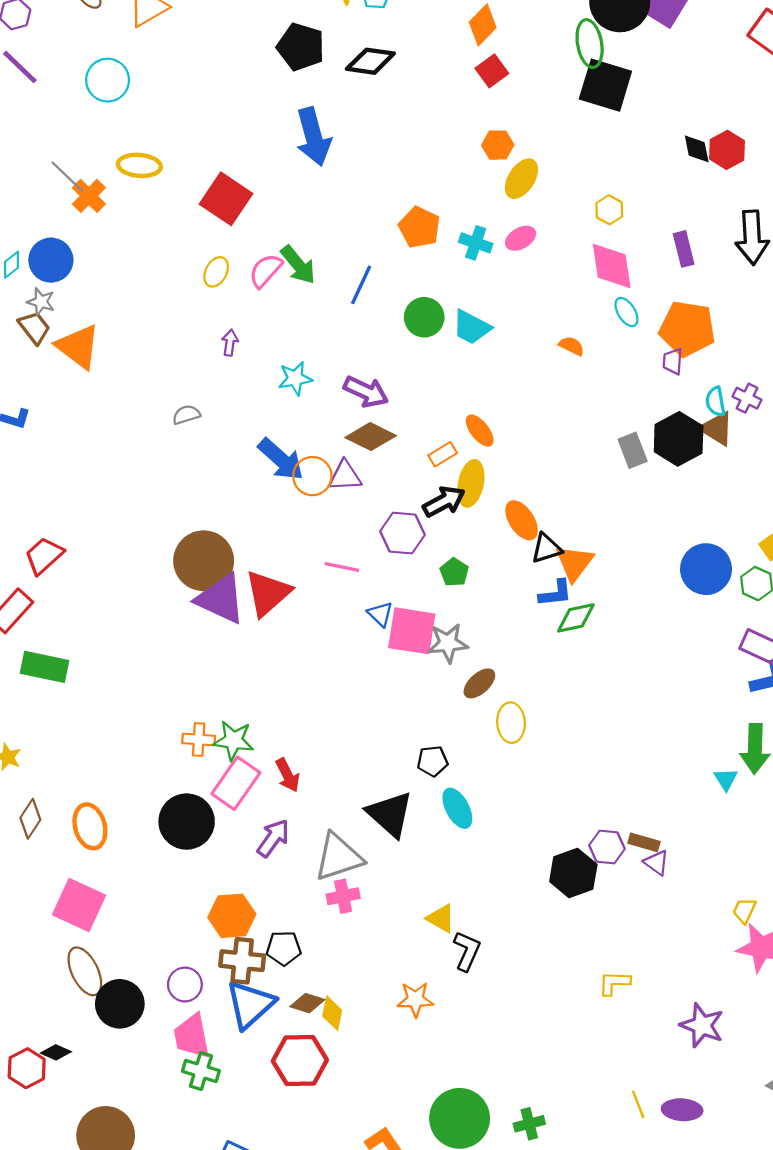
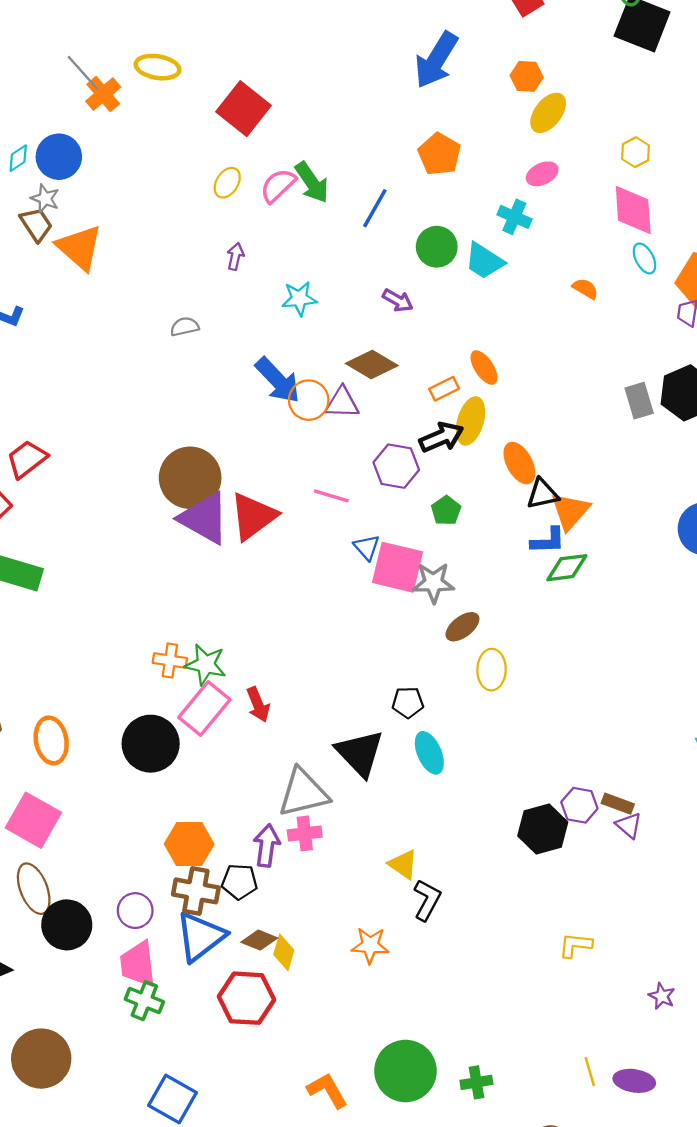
blue arrow: (313, 137) -> (436, 60), moved, turned 42
cyan cross: (476, 243) -> (514, 217), moved
purple arrow: (366, 392) -> (398, 300), moved, size x0.7
purple arrow: (273, 838) -> (267, 846), moved, turned -33
purple star: (702, 1025) -> (662, 996), size x0.6

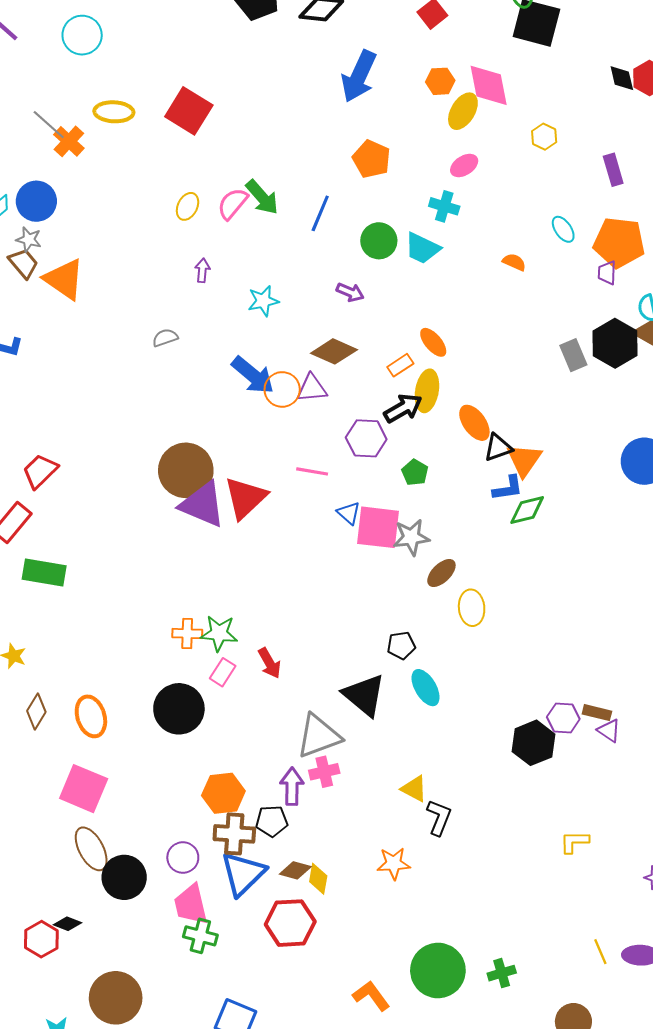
red square: (244, 109) -> (189, 111), moved
pink diamond: (633, 210) -> (489, 85), moved
pink rectangle: (204, 708) -> (223, 672), size x0.6

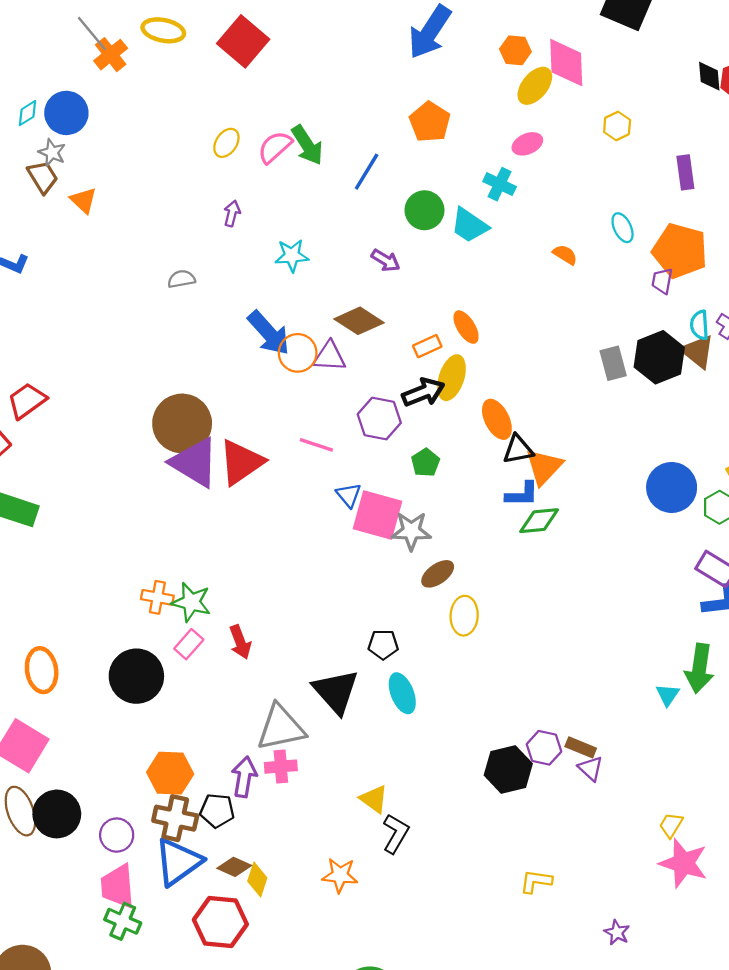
orange triangle: (64, 279) -> (83, 200), size x0.6
black circle: (124, 877) -> (57, 814), moved

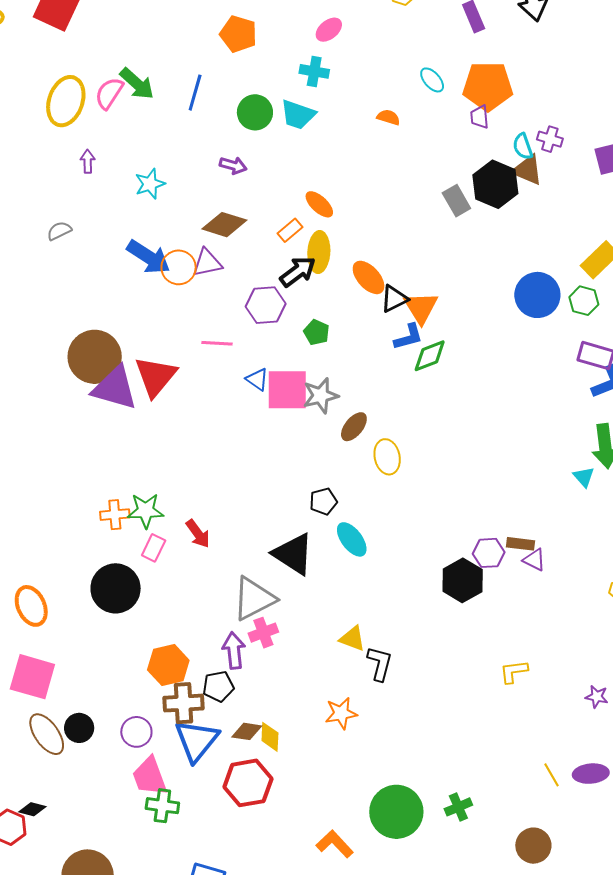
yellow ellipse: (226, 143) -> (66, 101), size x1.8
black circle: (57, 814) -> (79, 728), size x0.7

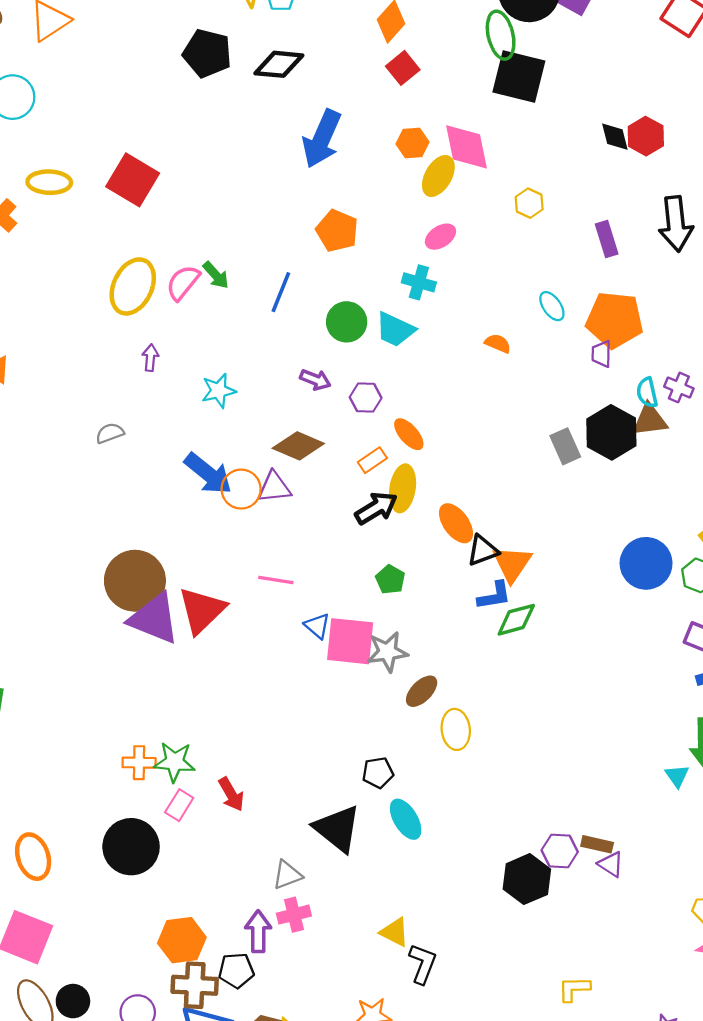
green arrow: (137, 84) -> (216, 275), size x0.7
brown triangle: (528, 170) -> (650, 420), turned -36
purple hexagon: (266, 305) -> (366, 398), moved, size x0.7
gray triangle: (254, 599) -> (287, 875), size x0.6

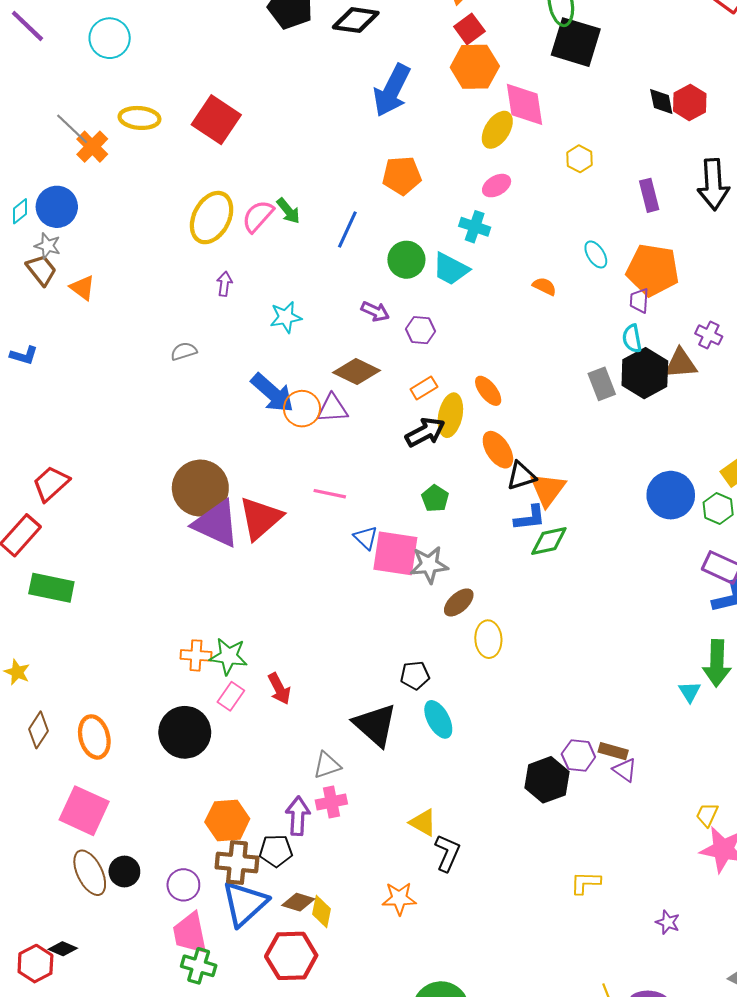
orange hexagon: (413, 143) -> (475, 67), moved, size x1.6
orange pentagon: (337, 231) -> (402, 176), turned -30
cyan semicircle: (647, 393) -> (632, 338), moved
orange ellipse: (409, 434) -> (488, 391), moved

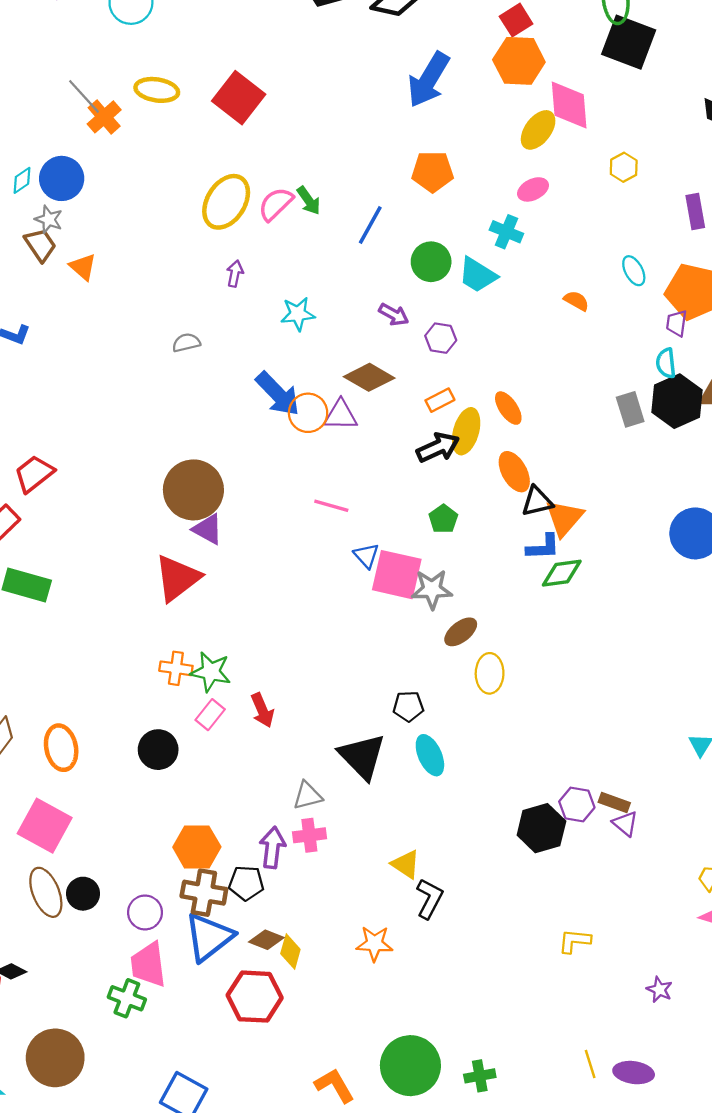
red triangle: (260, 518) -> (177, 578), moved
purple triangle: (216, 524) -> (208, 529), size x0.6
black circle: (185, 732) -> (158, 750), size x0.7
green cross: (199, 966) -> (127, 998), moved

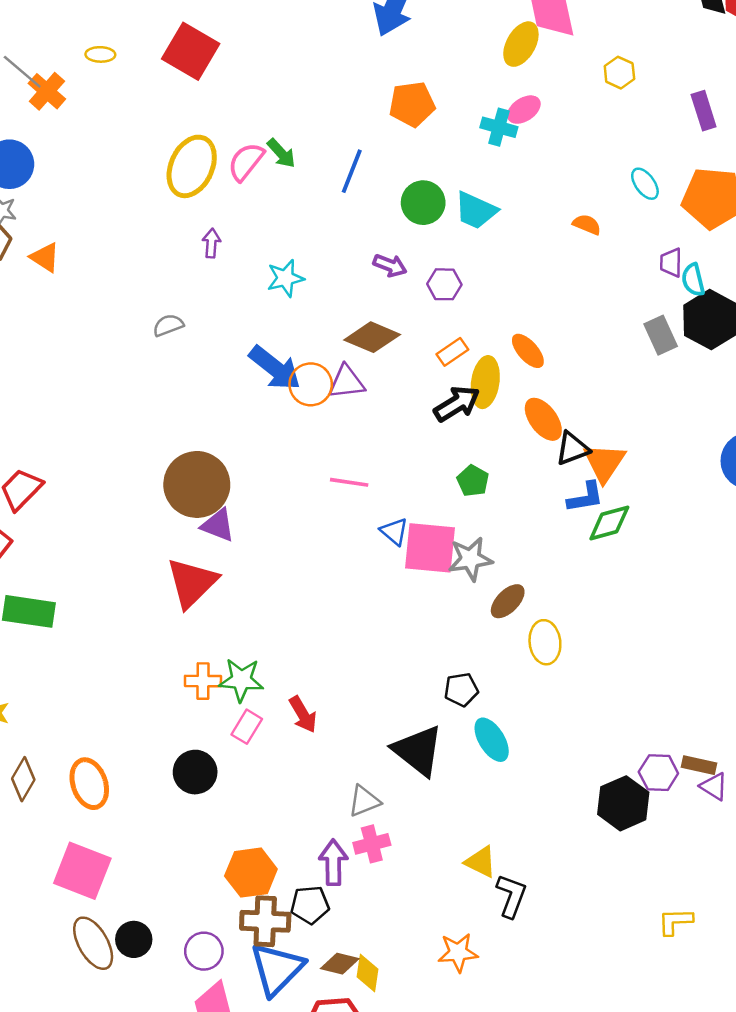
yellow ellipse: (157, 90) -> (100, 54), size x0.6
cyan cross: (506, 232) -> (499, 127), moved
purple trapezoid: (677, 323) -> (671, 263), moved

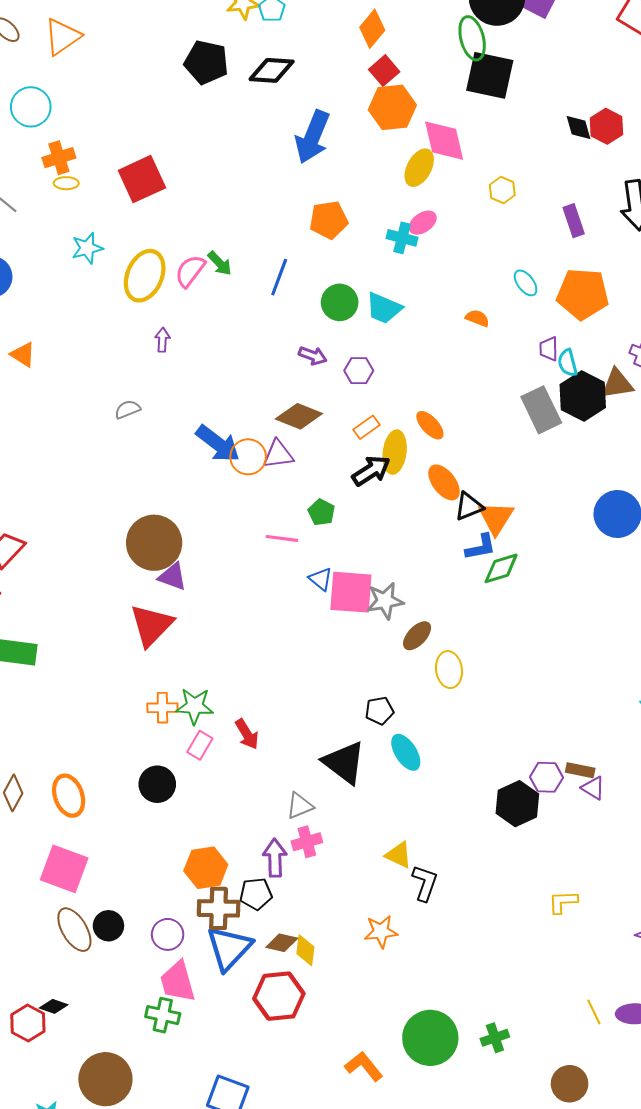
red square: (191, 51) -> (142, 179), turned 36
orange cross: (47, 91) -> (59, 158), moved, turned 32
cyan star: (285, 278) -> (87, 248), moved
gray rectangle: (661, 335) -> (541, 410), size x1.4
green pentagon: (473, 481) -> (321, 512), moved

